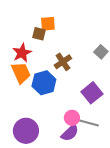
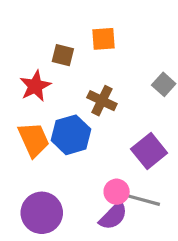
orange square: (48, 24) -> (104, 39), moved
brown cross: (63, 62) -> (102, 101), turned -30
orange trapezoid: (21, 73) -> (34, 140), moved

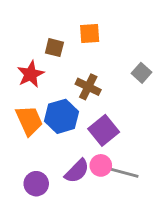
purple square: (149, 151) -> (104, 130), moved
purple circle: (42, 213) -> (36, 184), size x0.7
purple semicircle: (113, 216) -> (77, 171), moved

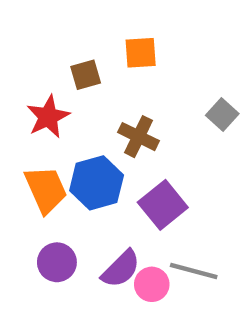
brown square: (54, 48) -> (86, 75), turned -30
pink circle: (101, 165) -> (152, 284), moved
purple circle: (36, 184) -> (57, 262), moved

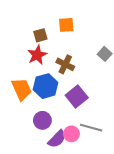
red star: (48, 117) -> (37, 55), moved
purple circle: (57, 262) -> (42, 120), moved
purple semicircle: (121, 269) -> (57, 139), moved

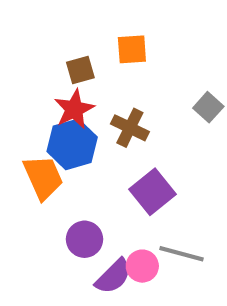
blue hexagon: (46, 86) -> (72, 144), moved

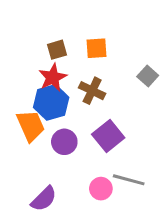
orange square: (132, 49) -> (96, 48), moved
purple circle: (84, 239) -> (64, 142), moved
purple semicircle: (113, 276) -> (44, 199), moved

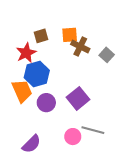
red star: (53, 77) -> (26, 53), moved
brown cross: (92, 91) -> (80, 46), moved

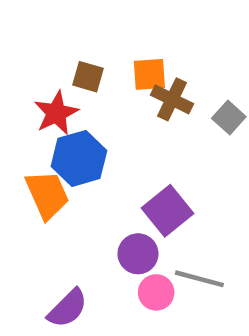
brown square: (41, 36) -> (88, 77), turned 32
purple circle: (46, 103) -> (138, 254), moved

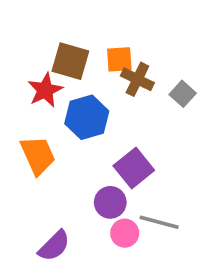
brown square: (88, 77) -> (70, 61), size x1.5
blue hexagon: (79, 158) -> (87, 117), moved

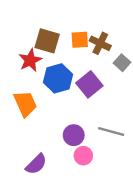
brown cross: (137, 79) -> (100, 43), moved
purple square: (134, 168) -> (89, 84), moved
gray line: (159, 222) -> (111, 132), moved

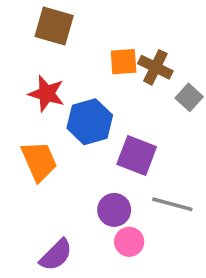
brown square: (47, 41) -> (54, 26), moved
red star: (30, 60) -> (47, 94), turned -30
purple square: (89, 84) -> (137, 155), moved, turned -30

